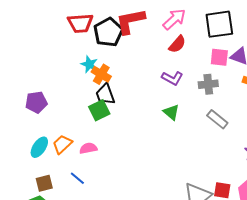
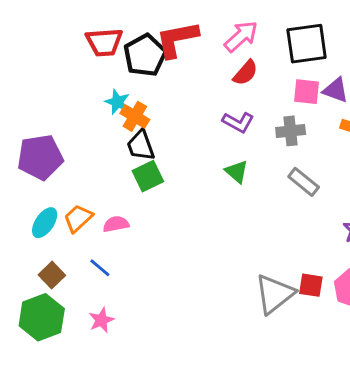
purple pentagon: (36, 102) -> (40, 157), size x1.4
green square: (99, 110) -> (148, 176), moved
brown square: (44, 183) -> (52, 275), turned -30

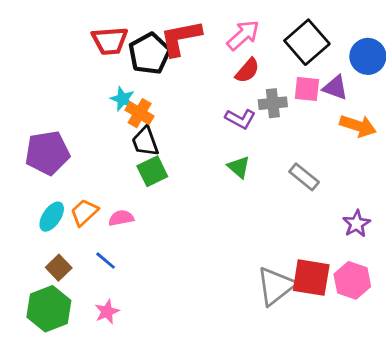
black square: (307, 44) -> (307, 42), turned -33
gray cross: (291, 131) -> (273, 103), moved
red square: (311, 285) -> (311, 278), size x1.6

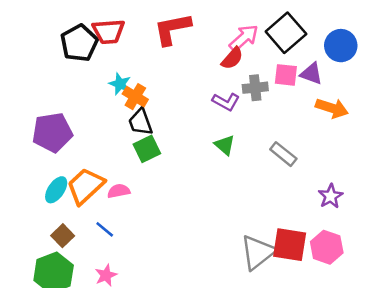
pink arrow: (243, 35) -> (244, 38), moved
black pentagon: (149, 54) -> (79, 43), moved
orange trapezoid: (84, 212) -> (86, 186), size x1.5

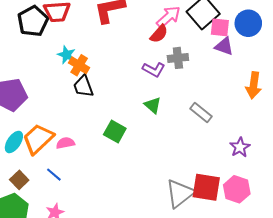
pink square: (286, 75) -> (220, 27), moved
orange arrow: (332, 108) -> (254, 85), moved, turned 80
green square: (147, 149) -> (115, 131), moved, turned -35

